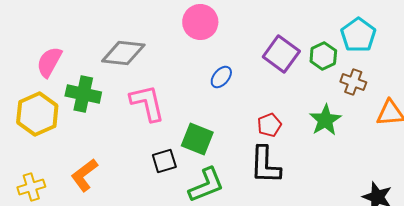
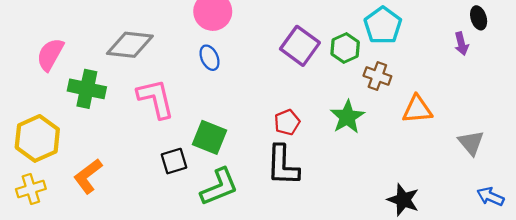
blue ellipse: (221, 77) -> (210, 58), moved, turned -65
yellow hexagon: (37, 114) -> (37, 138), moved

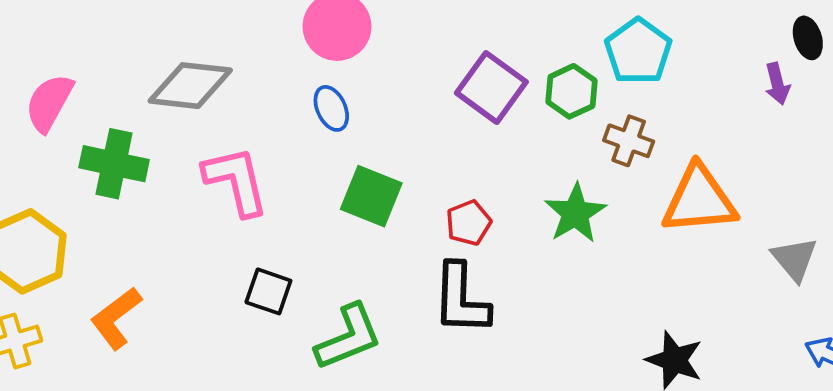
orange triangle: (417, 109) -> (699, 200), size x1.4
green square: (210, 137) -> (371, 196), moved
black square: (174, 161) -> (268, 291), turned 36

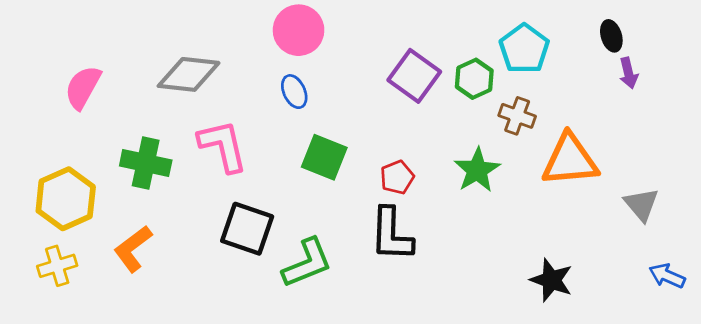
black ellipse: (808, 38) -> (611, 36), moved
green cross: (114, 164) -> (146, 163), moved
black square: (268, 291) -> (247, 229), size x1.5

